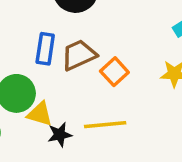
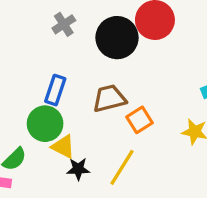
blue rectangle: (45, 49) -> (55, 90), moved
yellow line: (105, 125) -> (122, 167), turned -63

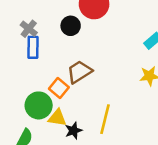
black circle: (117, 38) -> (71, 26), size x0.6
blue rectangle: (55, 90) -> (33, 47), moved
orange square: (139, 120) -> (59, 88), moved

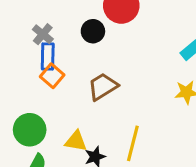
orange square: (59, 88) -> (52, 76), moved
green circle: (39, 105) -> (30, 130), moved

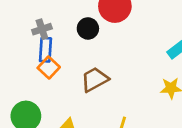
gray cross: (43, 34) -> (42, 29), turned 30

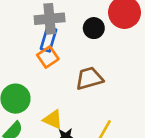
gray cross: (42, 29) -> (50, 19), size x1.5

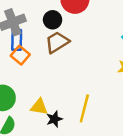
brown trapezoid: (89, 78) -> (57, 42), moved

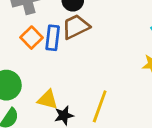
blue rectangle: (17, 40) -> (53, 38), moved

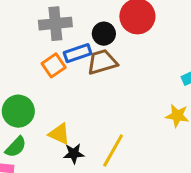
blue rectangle: (53, 38) -> (78, 53), moved, turned 55

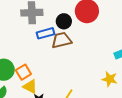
orange square: (54, 65) -> (23, 72), moved

